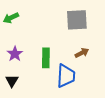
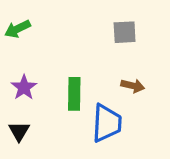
gray square: (77, 20) -> (125, 32), size x0.7
brown arrow: (82, 53) -> (133, 86), turned 40

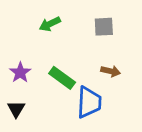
green arrow: (17, 29) -> (50, 24), moved
green rectangle: (74, 94) -> (62, 78), turned -55

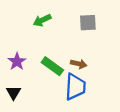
brown arrow: (111, 71) -> (79, 64), moved

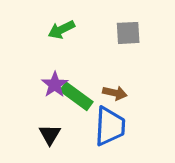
purple star: (17, 62) -> (55, 85), moved
black triangle: (13, 92) -> (50, 135), moved

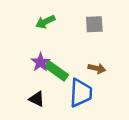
brown arrow: (115, 93) -> (97, 68), moved
black triangle: (50, 135) -> (37, 99), turned -35

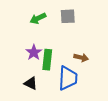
gray square: (94, 24) -> (68, 16), moved
green rectangle: (56, 71) -> (47, 60), turned 60

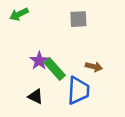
green arrow: (38, 18) -> (19, 14), moved
green rectangle: (47, 60) -> (55, 69), turned -48

